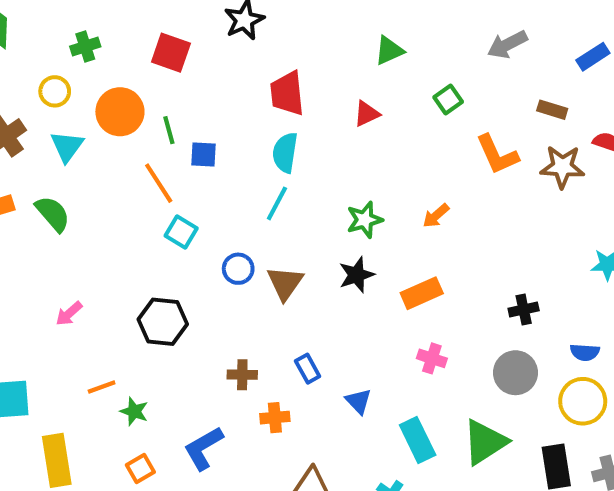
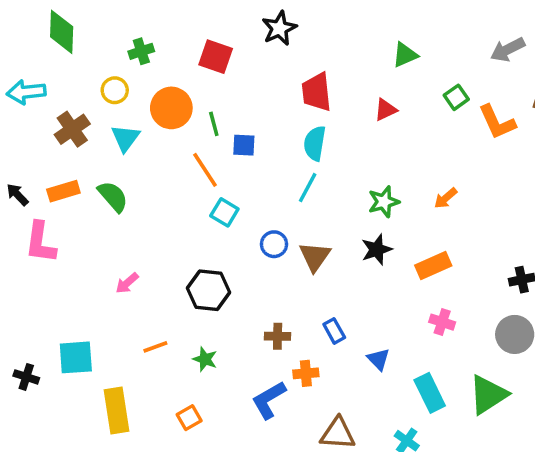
orange L-shape: (497, 155) -> (497, 122), moved
green star: (134, 411) -> (205, 359), moved
blue L-shape: (204, 448) -> (269, 400), moved

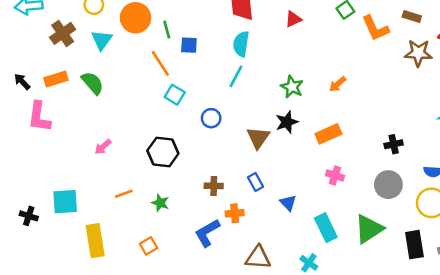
green star: (384, 202) -> (292, 87), turned -30
brown triangle: (315, 257) -> (258, 138), moved

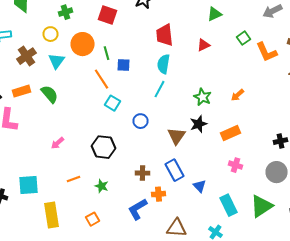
blue rectangle: (255, 182) -> (174, 170), size x1.5

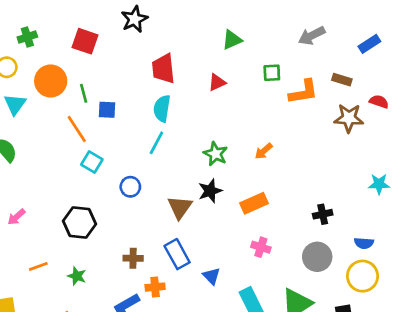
green square: (244, 38) -> (272, 73), turned 32
orange L-shape: (266, 52) -> (303, 92), turned -75

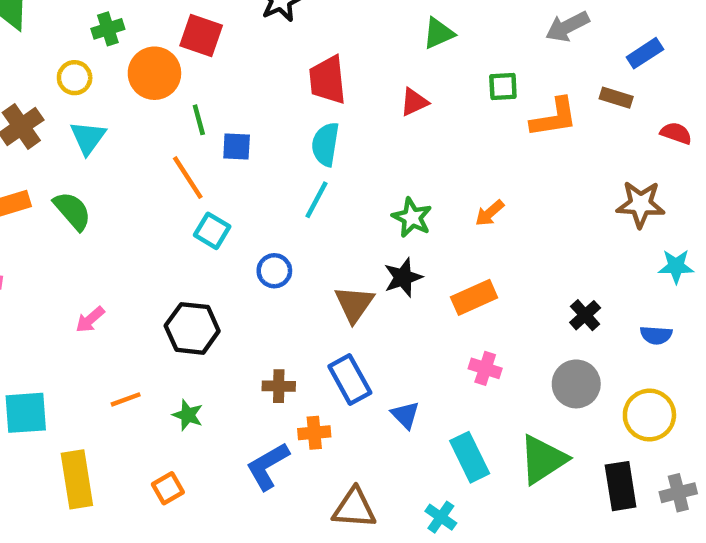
blue rectangle: (369, 44) -> (645, 53), moved
orange circle: (51, 81) -> (154, 73), moved
brown star: (349, 118) -> (641, 204), moved
black cross: (323, 214) -> (585, 315), turned -30
blue semicircle: (364, 243) -> (656, 335), moved

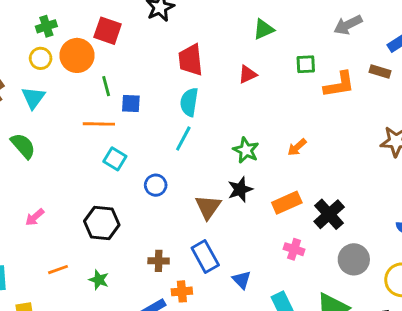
yellow circle: (75, 78) -> (41, 58), moved
orange line: (188, 178) -> (99, 124), turned -56
black cross: (585, 315) -> (329, 214), moved, size x1.5

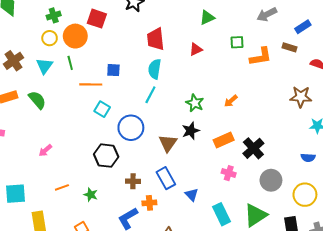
green line: (106, 86) -> (70, 63), moved
blue circle: (156, 185) -> (131, 128), size x1.6
black hexagon: (102, 223) -> (106, 156), moved

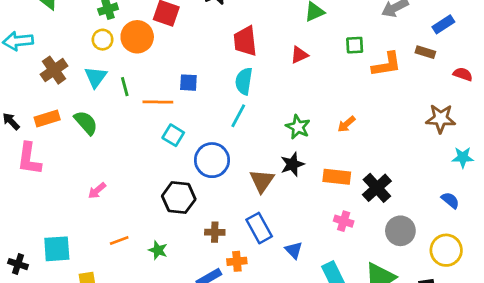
green line: (70, 63) -> (125, 87), moved
orange rectangle: (224, 140) -> (337, 177), turned 30
blue semicircle: (308, 158) -> (450, 200), turned -144

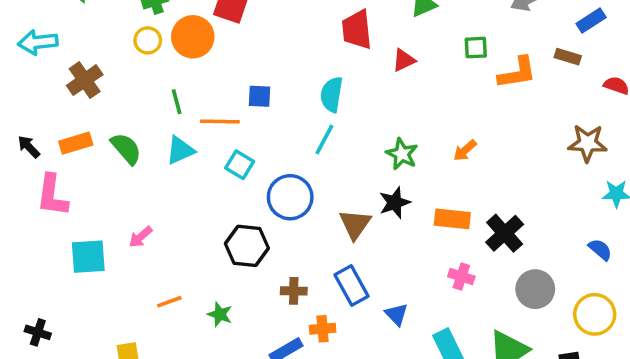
red trapezoid: (245, 41) -> (357, 30), moved
cyan triangle: (96, 77) -> (180, 150), moved, turned 30
cyan square: (57, 249) -> (88, 257), moved

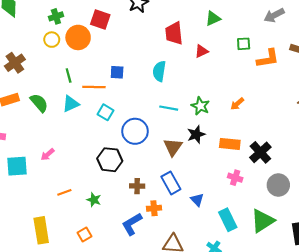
cyan line: (324, 140) -> (169, 108), moved, turned 72

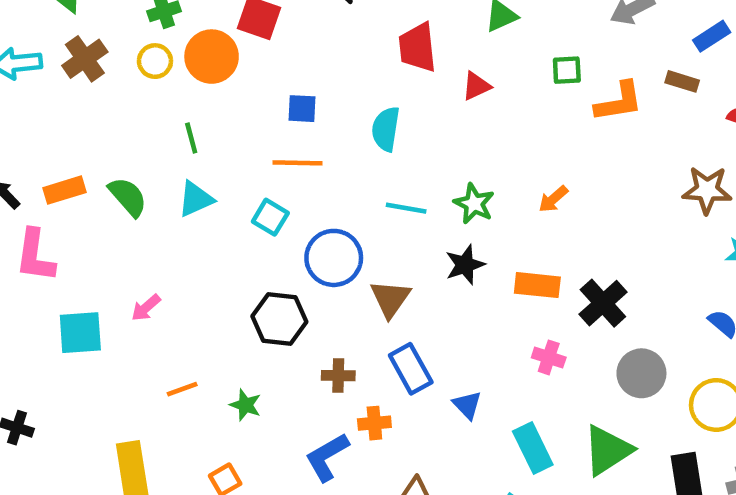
brown cross: (15, 63) -> (85, 59), moved
blue square: (117, 72) -> (302, 109), moved
orange line: (94, 87) -> (298, 163), moved
brown triangle: (173, 147) -> (390, 299), moved

